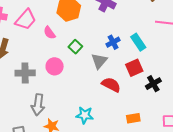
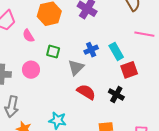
green square: (75, 47) -> (53, 52), turned -32
red square: (134, 68) -> (129, 70), moved
black cross: (153, 84) -> (116, 94), moved, turned -35

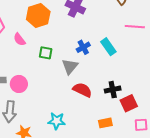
pink circle: (31, 70) -> (19, 84), moved
red square: (129, 70) -> (129, 103), moved
black cross: (116, 94) -> (113, 90), turned -35

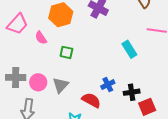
blue cross: (83, 47) -> (108, 85), moved
gray triangle: (70, 66) -> (61, 85), moved
red semicircle: (82, 90) -> (91, 100), moved

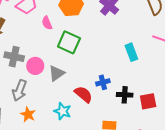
green square: (66, 52) -> (69, 42), size x1.6
red square: (147, 107) -> (148, 101), moved

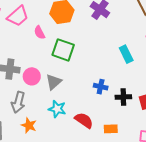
blue cross: (103, 82) -> (101, 87), turned 32
red semicircle: (83, 94) -> (84, 120), moved
cyan star: (63, 111) -> (57, 109), moved

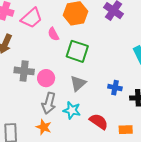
gray triangle: (54, 82) -> (78, 83), moved
gray arrow: (18, 102) -> (49, 103), moved

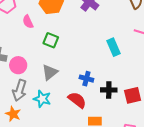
green square: (77, 51) -> (51, 40), size x0.7
red semicircle: (99, 121) -> (77, 100), moved

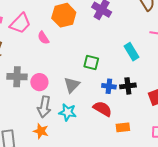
green square: (51, 40) -> (91, 62), moved
black cross: (109, 90) -> (128, 86), moved

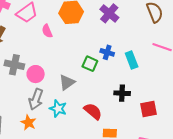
blue cross: (109, 86) -> (107, 52), moved

